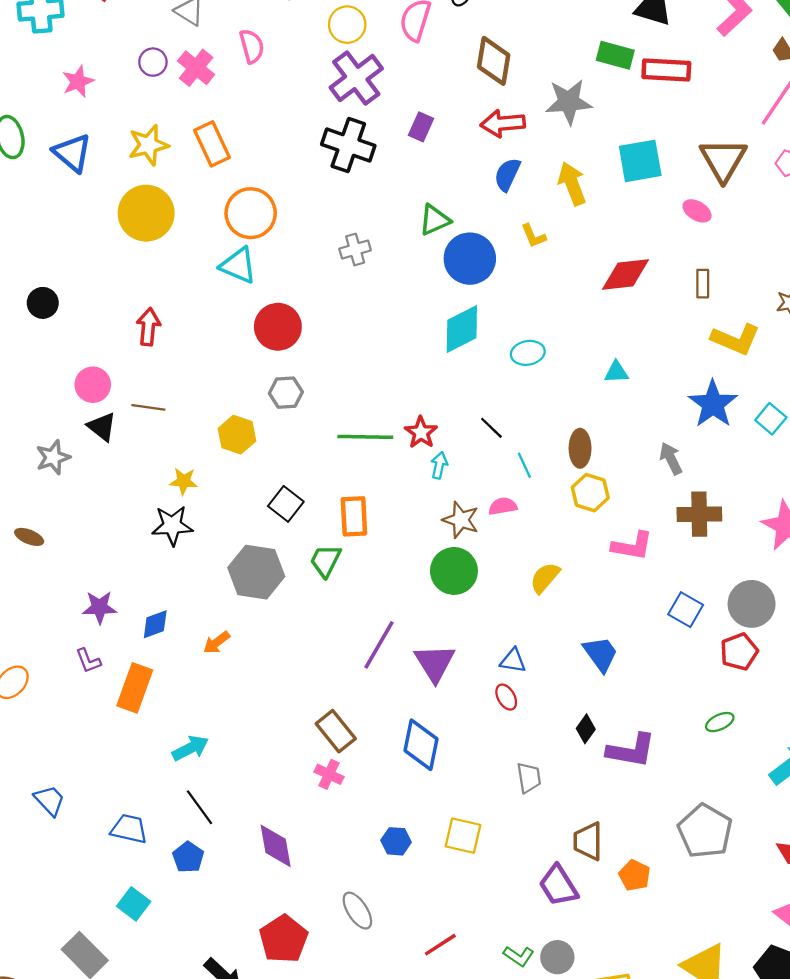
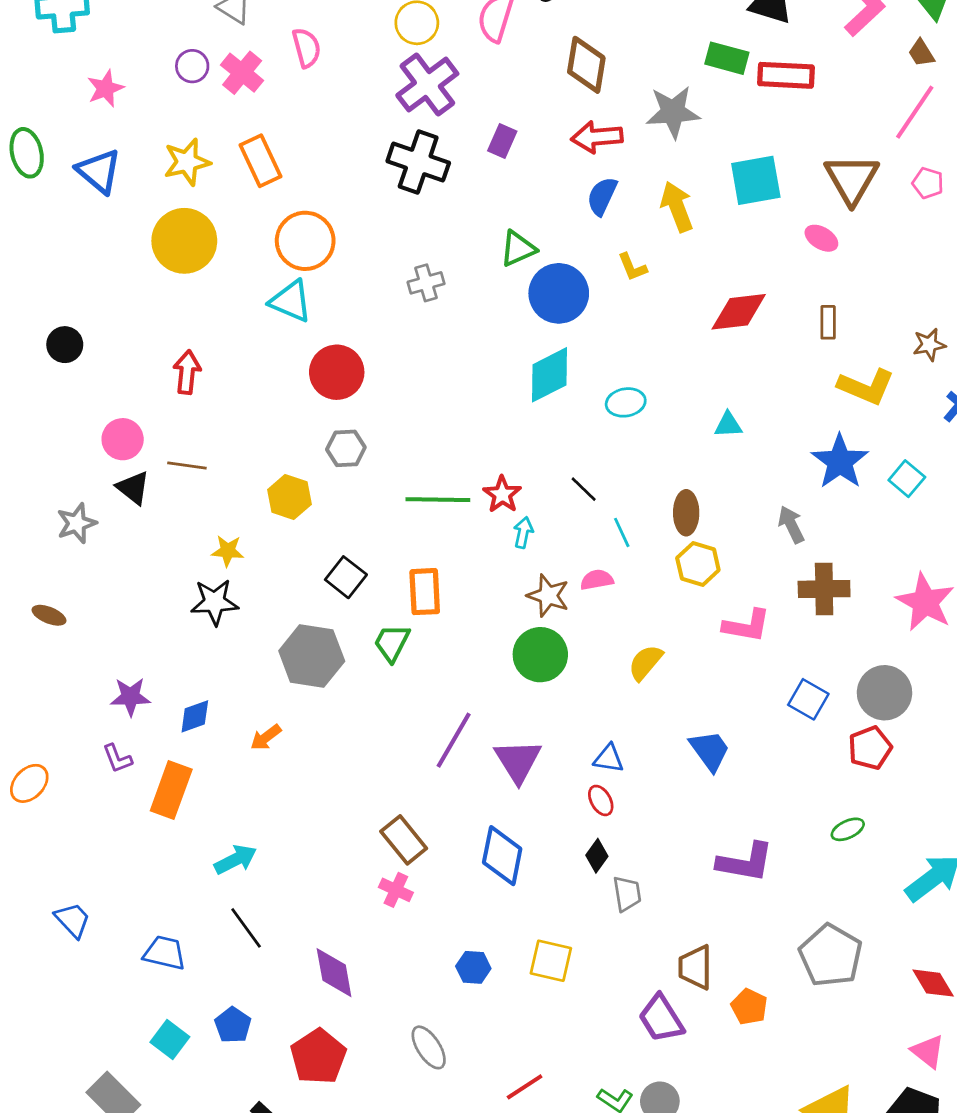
black diamond: (586, 729) -> (597, 856), moved
blue pentagon: (188, 857) -> (233, 1025), moved
red pentagon: (284, 939) -> (318, 1057), moved

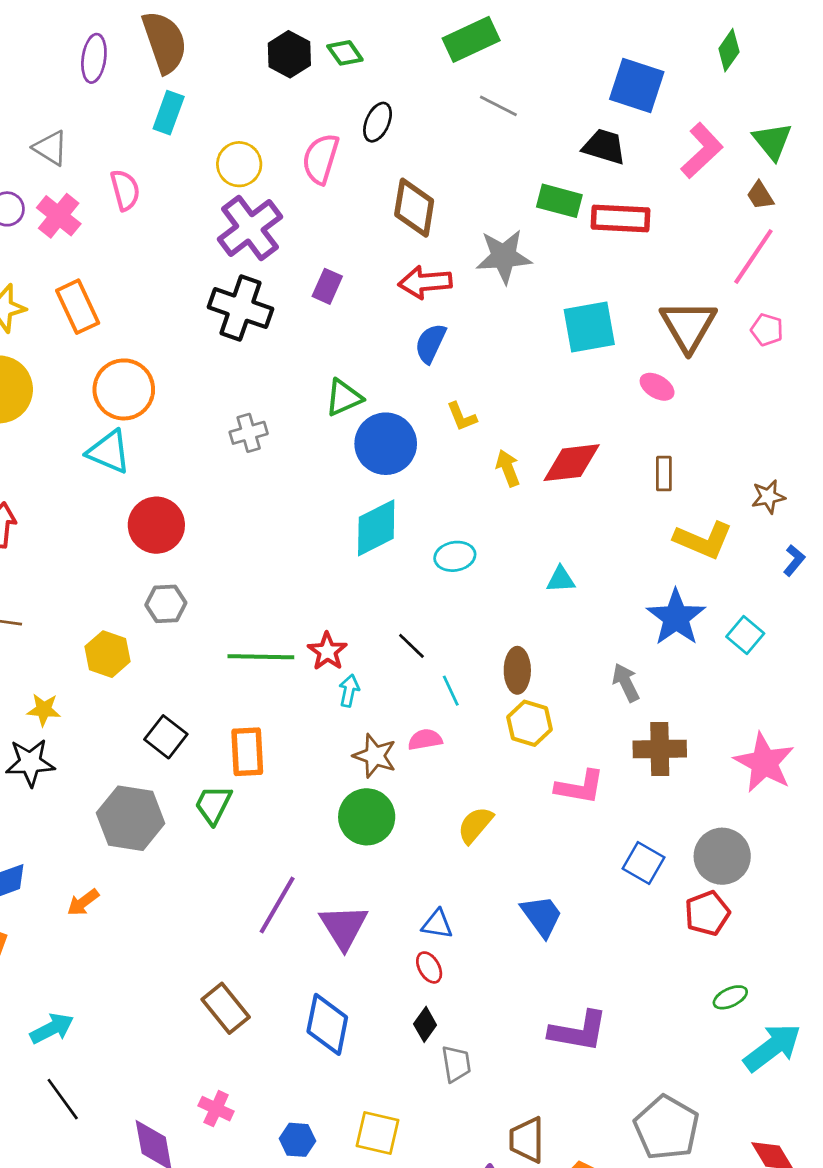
yellow arrow: (677, 207) -> (508, 468), moved, size x0.7
green ellipse: (848, 829) -> (730, 997), moved
pink cross: (396, 890) -> (216, 1109), moved

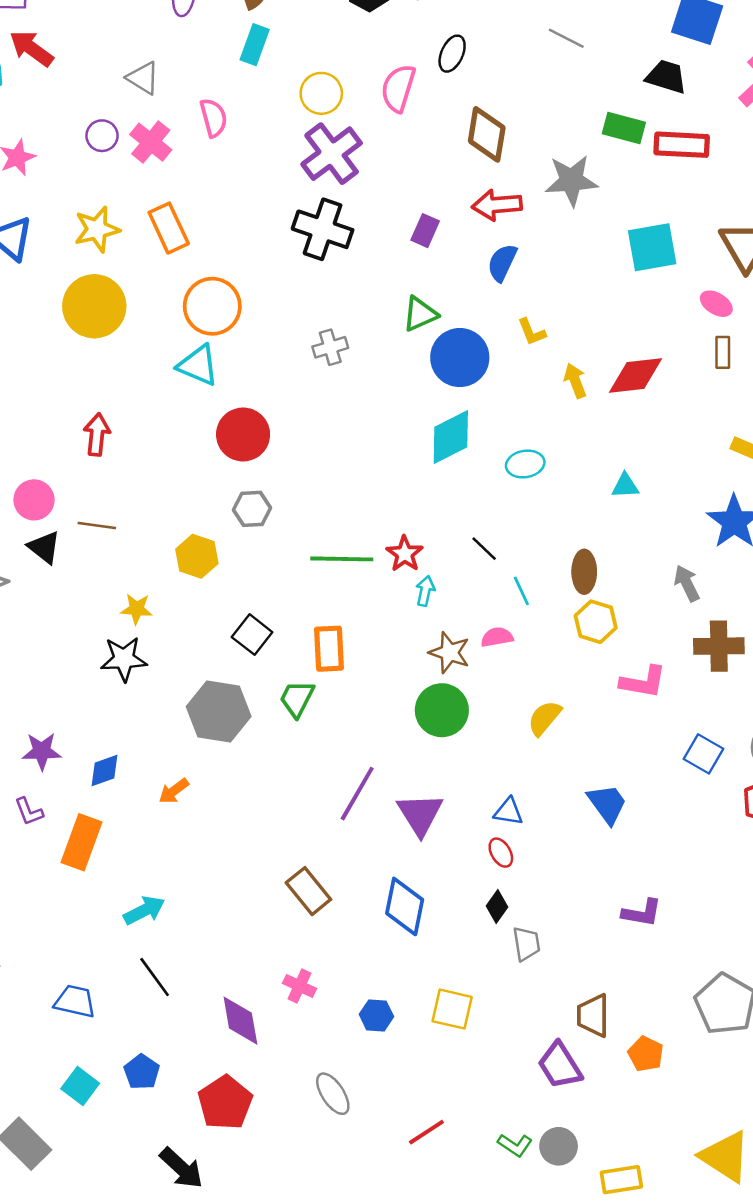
purple rectangle: (327, 286) -> (425, 231), moved
brown rectangle: (664, 474) -> (723, 352), moved
purple L-shape: (578, 1031) -> (642, 913), size x0.7

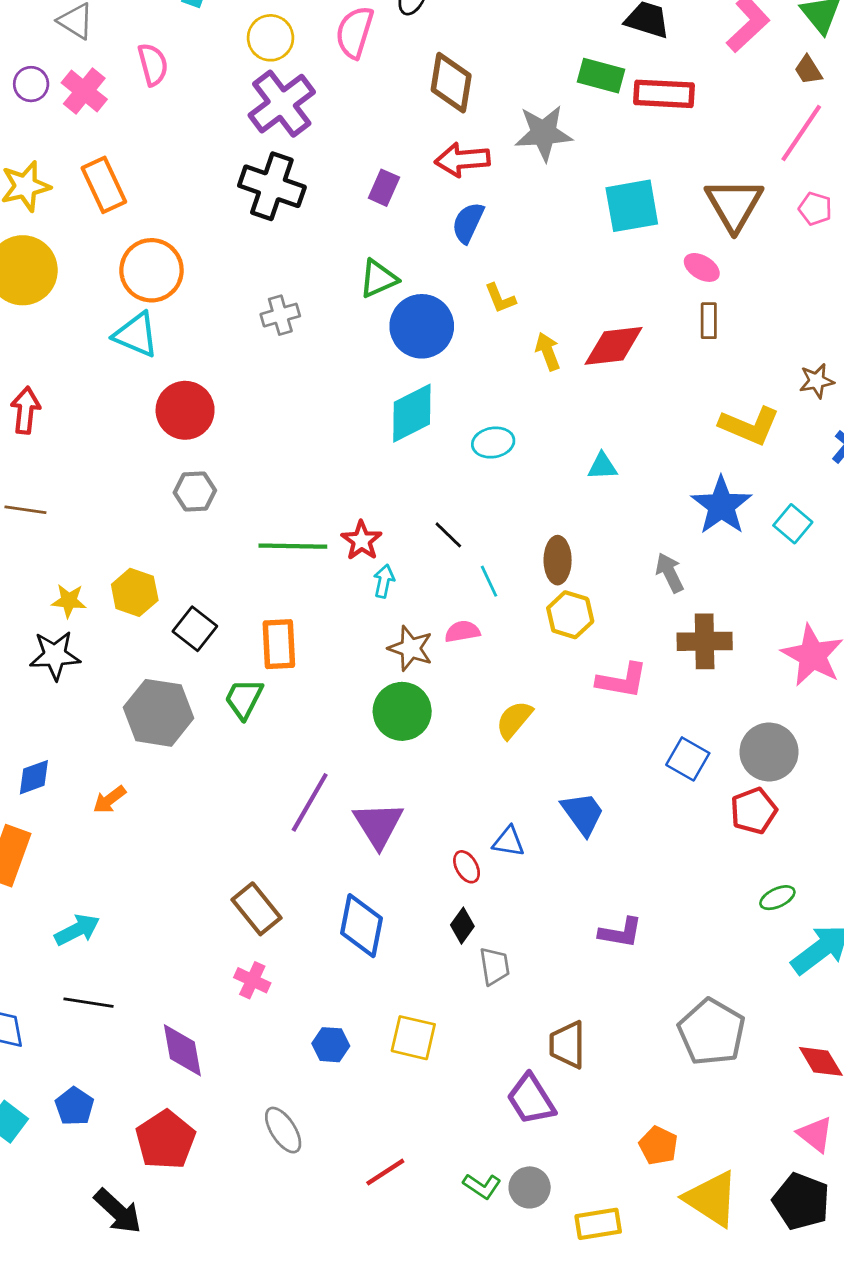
yellow hexagon: (197, 556) -> (135, 592), moved
blue triangle: (509, 812) -> (509, 842), moved
black line: (155, 977) -> (88, 1003), turned -45
pink cross: (299, 986) -> (252, 980), moved
orange pentagon: (646, 1054) -> (658, 1145), moved

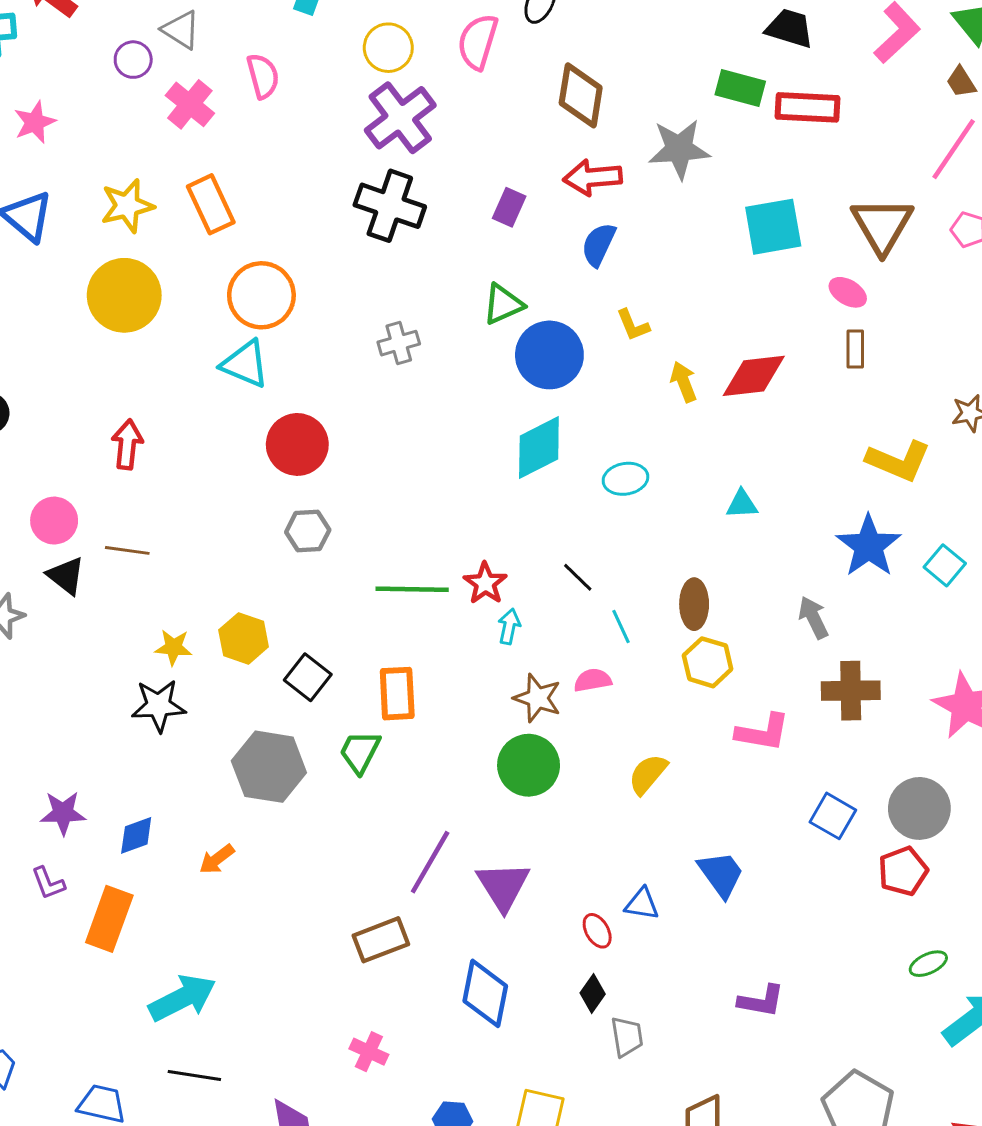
purple circle: (31, 84) -> (133, 60), moved
brown rectangle: (256, 909) -> (381, 940), moved, turned -72
cyan arrow: (77, 930) -> (182, 998), size x1.4

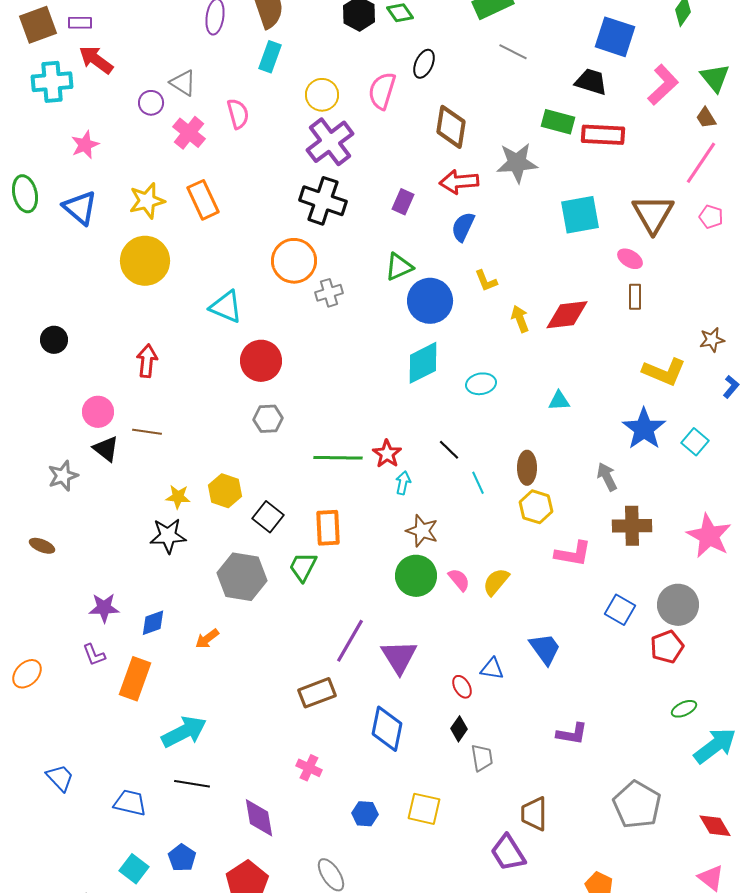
orange circle: (261, 295) -> (294, 261), moved
pink semicircle: (593, 680) -> (459, 580), moved, turned 60

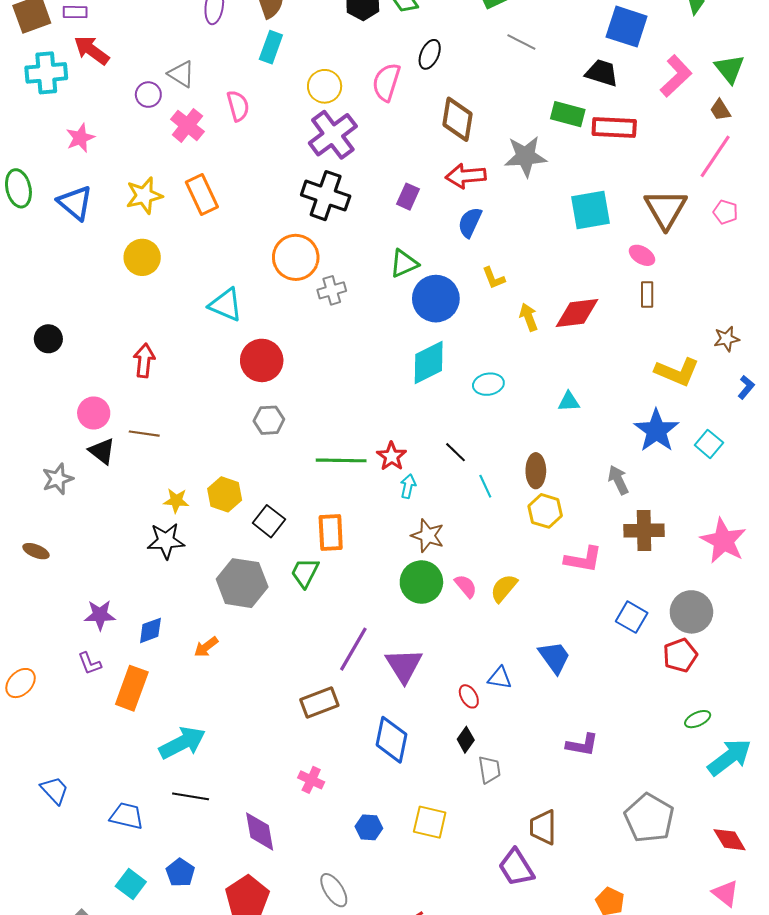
yellow circle: (145, 261) -> (142, 257), size x0.7

